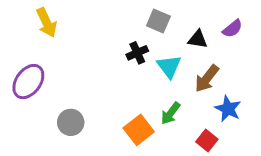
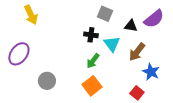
purple semicircle: (232, 29) -> (154, 19), size x1.5
black cross: (137, 53) -> (91, 35), turned 32
green arrow: (170, 113) -> (93, 61), moved

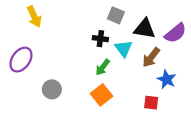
purple semicircle: (154, 19) -> (175, 33), moved
black triangle: (131, 26) -> (145, 29), size x1.5
red square: (137, 93) -> (151, 103), turned -32

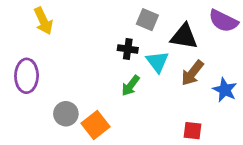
purple semicircle: (175, 33) -> (223, 21), moved, turned 65
purple ellipse: (21, 60) -> (27, 76), turned -35
blue star: (167, 79) -> (225, 90), moved
orange square: (102, 95) -> (95, 125), moved

